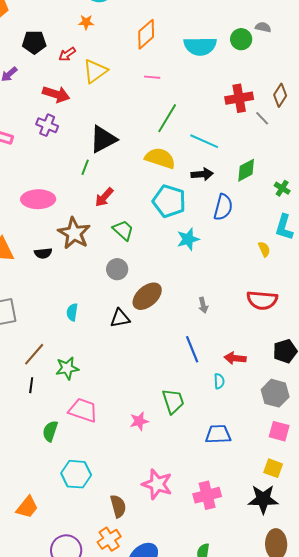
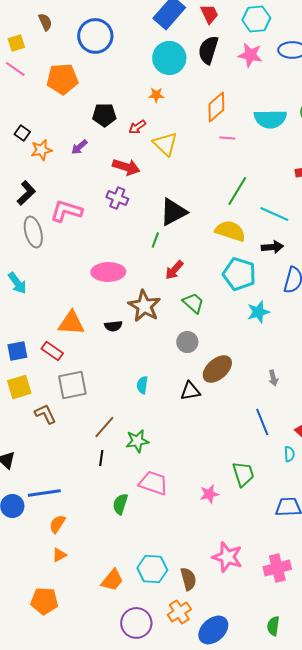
yellow triangle: (95, 71) -> (165, 144), turned -40
pink line: (152, 77) -> (227, 138), moved
cyan hexagon: (76, 474) -> (152, 569), moved
orange trapezoid: (27, 507) -> (112, 580), moved

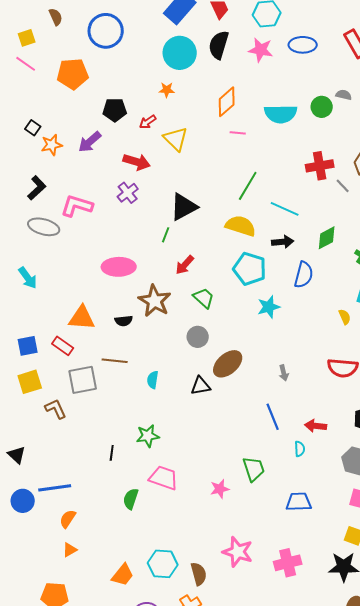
purple arrow: (79, 147) -> (90, 142), size x1.4
purple cross: (117, 198) -> (128, 193), turned 30
gray ellipse: (33, 232) -> (44, 227), turned -60
brown line: (104, 427) -> (115, 361), moved, turned 55

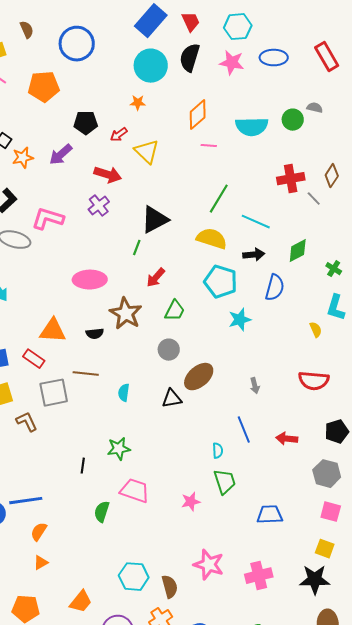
green trapezoid: (204, 298) -> (175, 311), turned 75
cyan semicircle: (300, 449) -> (218, 451), moved
orange trapezoid: (123, 575) -> (81, 602), moved

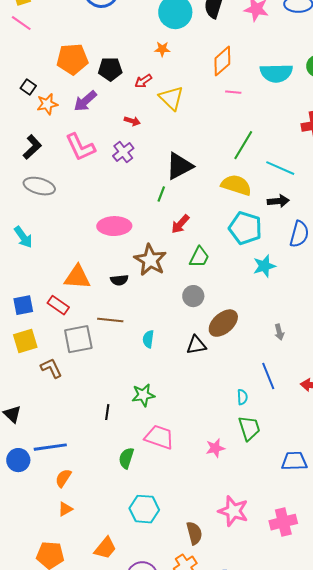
orange pentagon: (44, 87) -> (72, 59), moved
red arrow: (108, 175) -> (132, 121), size x0.6
pink L-shape: (48, 219) -> (80, 147), moved, turned -132
cyan hexagon: (134, 577) -> (144, 509), moved

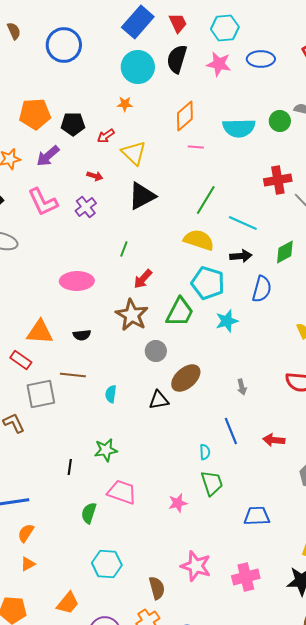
black triangle: (179, 166) -> (142, 196), moved
green trapezoid: (199, 257) -> (180, 312), moved, size x1.4
brown star: (150, 260) -> (132, 315), moved

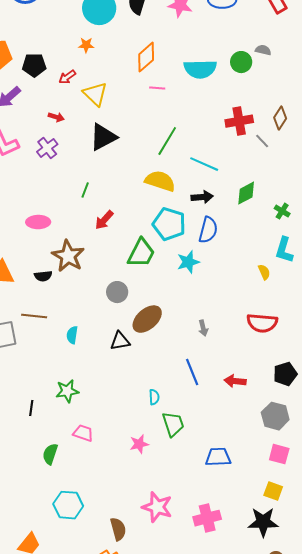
pink ellipse: (77, 281) -> (38, 222), size x0.7
blue semicircle: (262, 289) -> (208, 230), moved
brown star: (132, 315) -> (68, 256), moved
cyan semicircle: (205, 452) -> (154, 397), moved
pink trapezoid: (122, 492) -> (83, 433), size x0.7

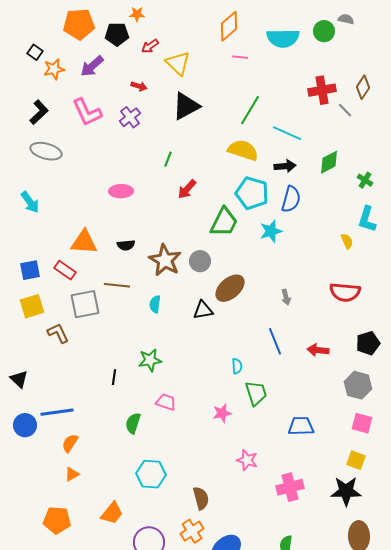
orange star: (86, 45) -> (137, 14), moved
brown star: (68, 256) -> (165, 260), moved
pink star: (157, 507) -> (247, 460), moved, size x0.7

